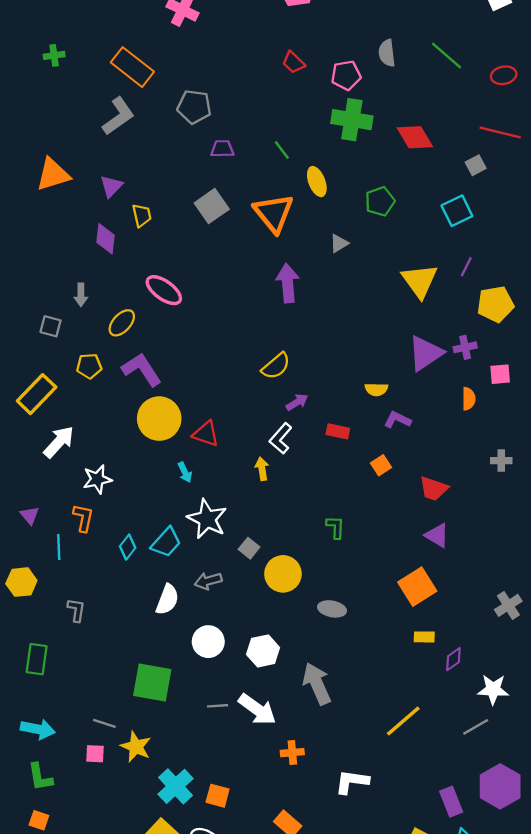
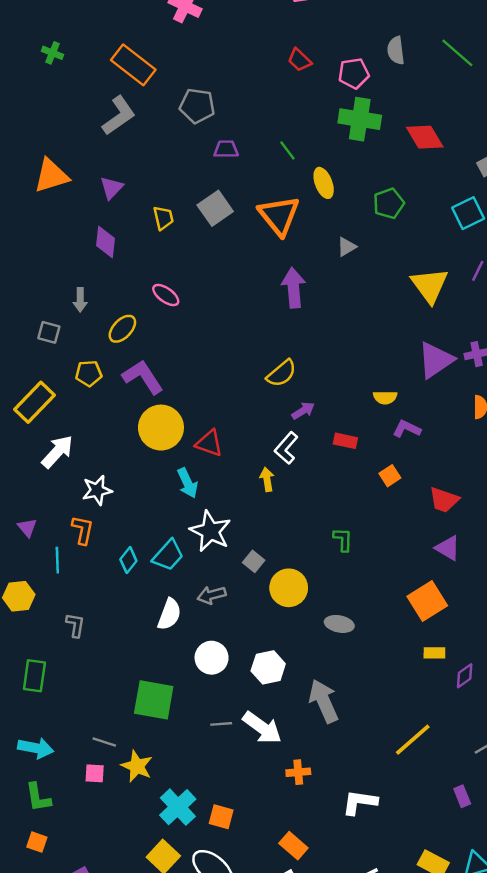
green cross: (54, 55) -> (52, 53), turned 30
yellow trapezoid: (142, 215) -> (163, 218), moved
pink ellipse: (164, 290) -> (166, 295), size x0.7
cyan arrow: (185, 472) -> (187, 483), size x1.4
purple rectangle: (451, 802) -> (462, 796), moved, size x0.7

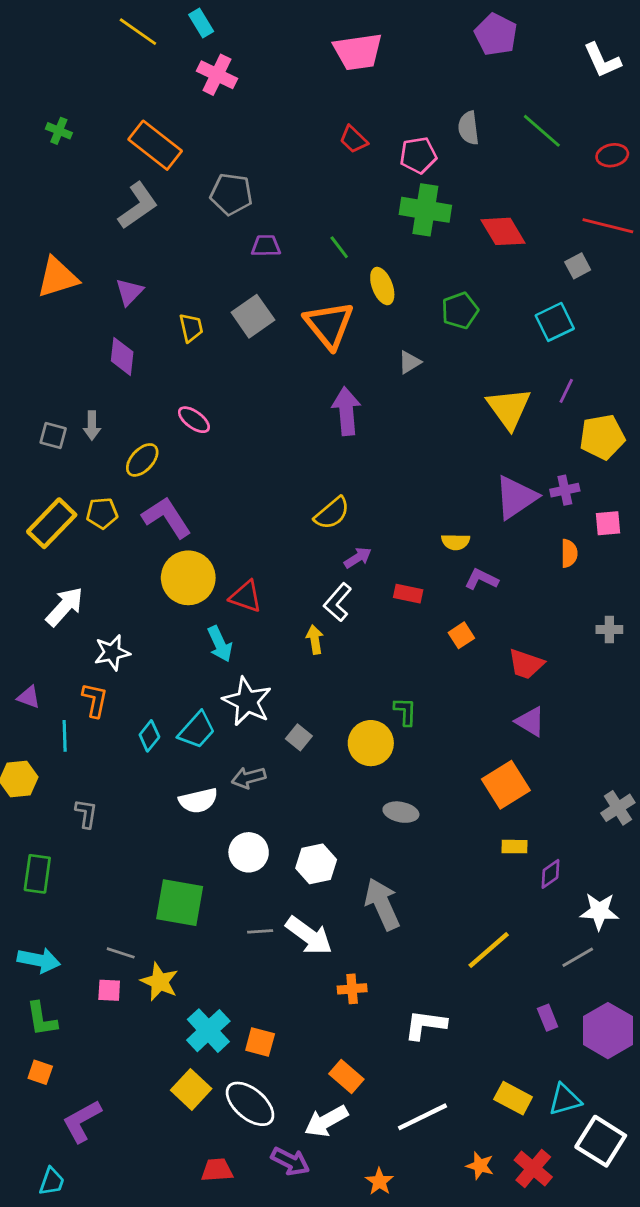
gray square: (49, 332) -> (53, 436), moved
yellow rectangle: (34, 402) -> (52, 523), moved
purple triangle: (27, 528) -> (29, 697), turned -30
yellow circle: (289, 588) -> (371, 743), moved
white semicircle: (169, 614) -> (198, 801), turned 56

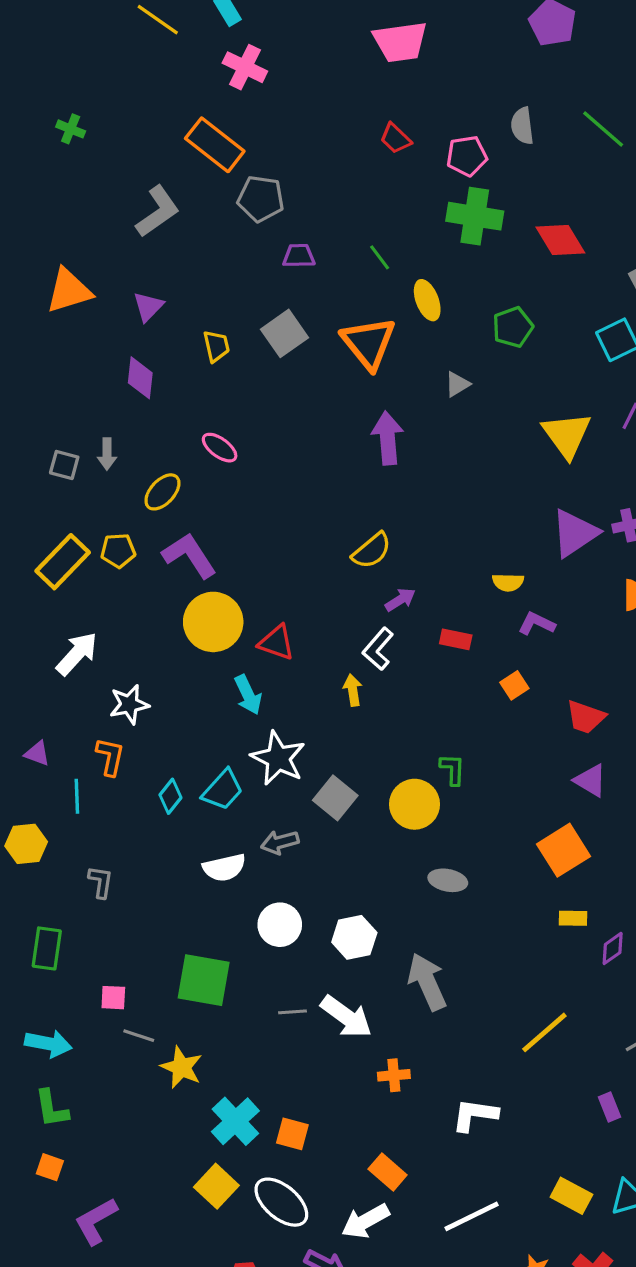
orange rectangle: (155, 145) -> (215, 145), moved
gray square: (299, 737) -> (335, 798), size x1.5
pink square: (109, 990) -> (113, 998), moved

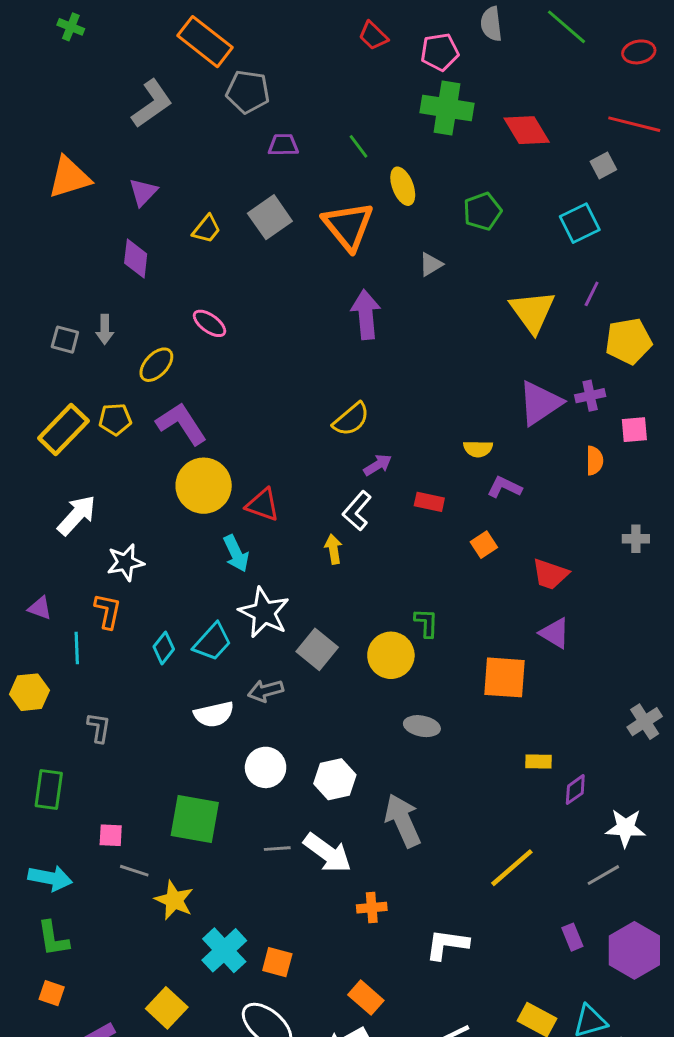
yellow trapezoid: (216, 346) -> (207, 229), turned 52
orange square: (564, 850) -> (505, 677), moved, turned 36
yellow square: (216, 1186) -> (167, 1008), moved

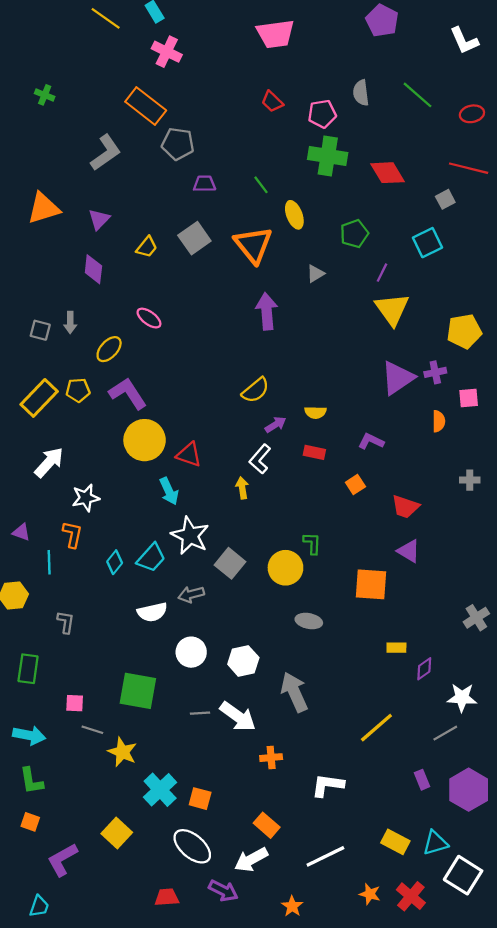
purple line: (592, 294) -> (382, 273), moved
yellow semicircle: (478, 449) -> (315, 412), moved

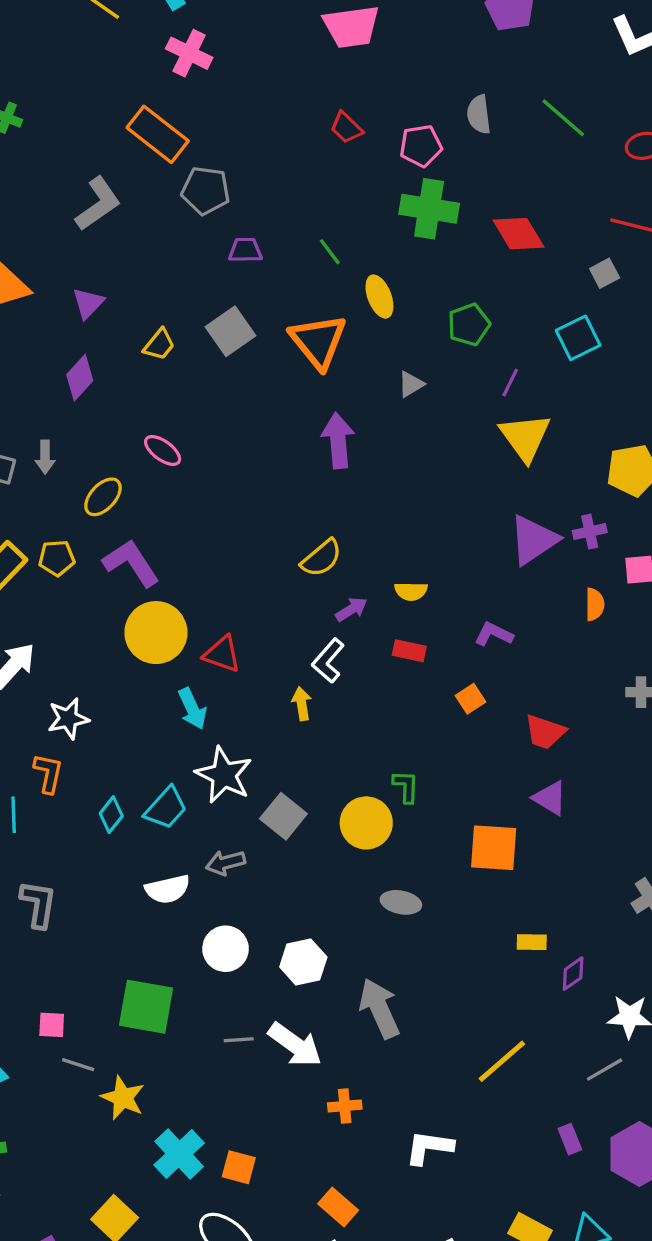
purple diamond: (93, 269) -> (80, 378), turned 36
gray L-shape: (66, 622) -> (38, 904), size x1.4

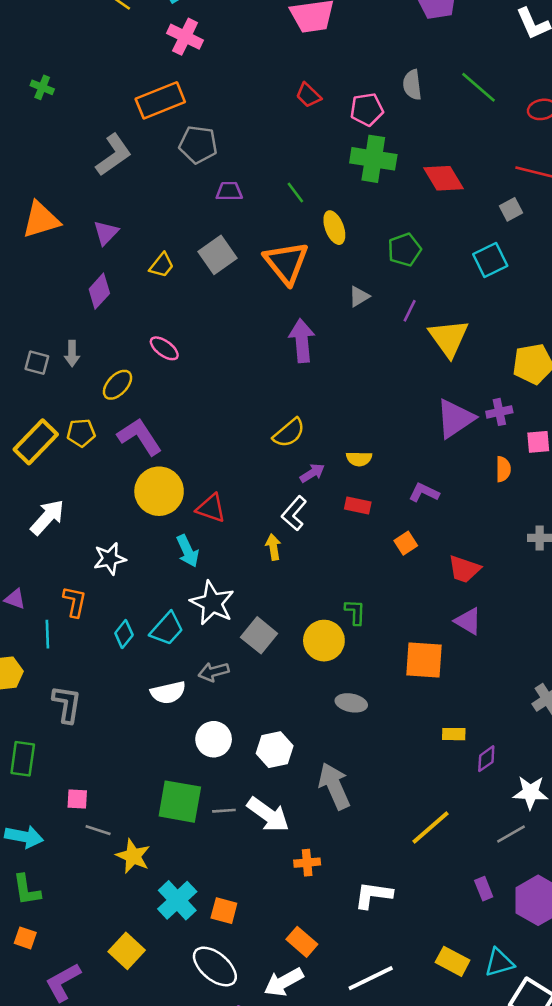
orange rectangle: (158, 134) -> (160, 100), turned -60
purple line: (510, 383) -> (410, 311), moved
white star: (68, 719) -> (110, 559), moved
green square: (146, 1007) -> (180, 802), moved

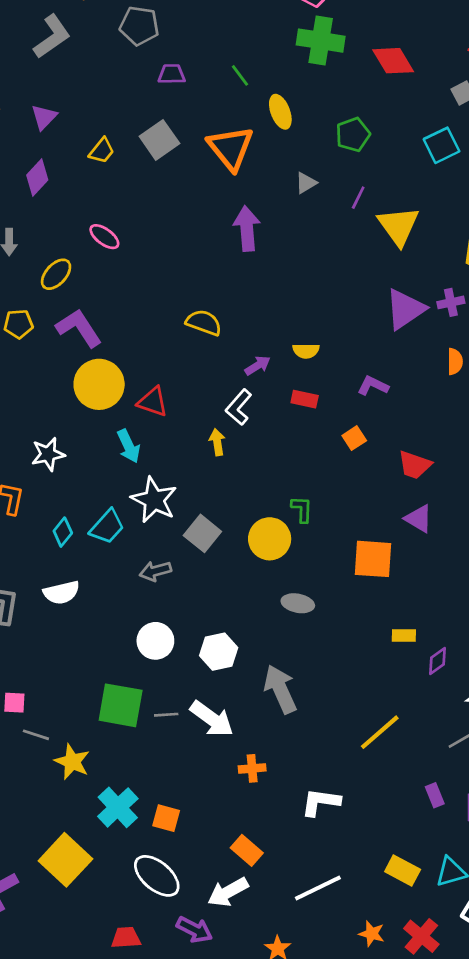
yellow semicircle: (289, 433) -> (204, 323), moved, turned -120
white semicircle: (168, 692) -> (61, 593), moved
yellow square: (127, 951) -> (65, 860), size x1.4

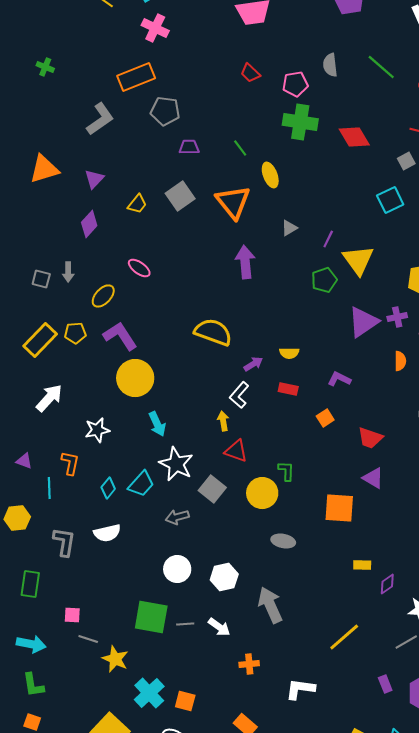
green pentagon: (353, 135) -> (324, 280), moved
yellow semicircle: (204, 323) -> (213, 332), size x1.4
red triangle: (153, 402) -> (236, 451), moved
white arrow: (212, 719) -> (219, 627), size x0.7

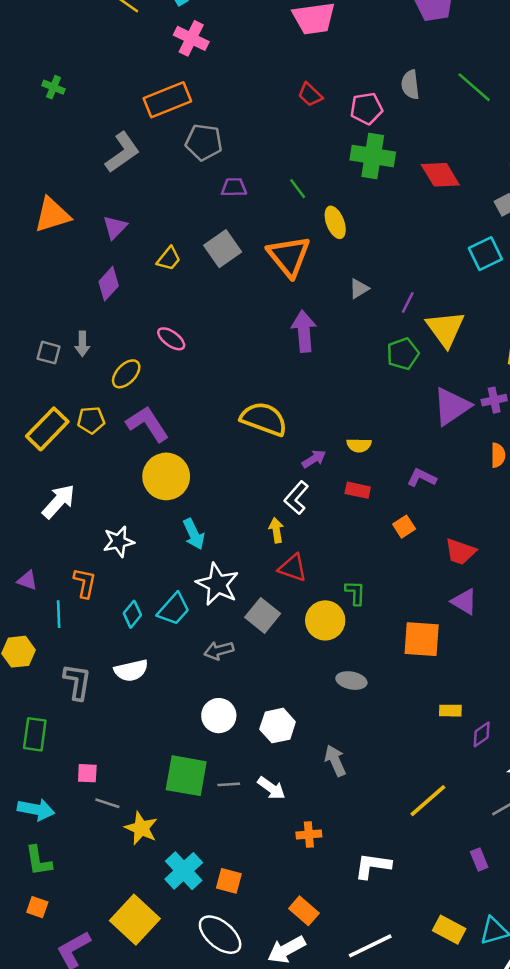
gray arrow: (270, 605) -> (335, 761), size x0.7

